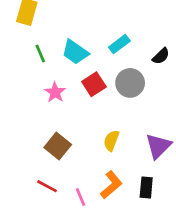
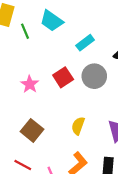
cyan trapezoid: (75, 52) -> (52, 21), moved
green line: (40, 53) -> (25, 31), moved

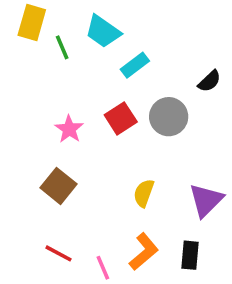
cyan rectangle: (85, 43) -> (135, 65), moved
brown square: (32, 130) -> (58, 186), moved

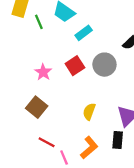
red line: (58, 253) -> (47, 142), moved
black rectangle: (190, 255) -> (118, 140), moved

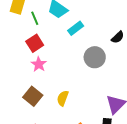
red square: (75, 66) -> (35, 43), moved
yellow semicircle: (89, 112) -> (63, 98), moved

